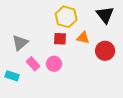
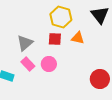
gray triangle: (20, 43) -> (25, 43), moved
red circle: (105, 51) -> (100, 79), moved

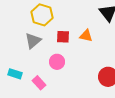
yellow hexagon: (61, 17) -> (42, 15), moved
pink rectangle: (28, 64) -> (39, 83), moved

